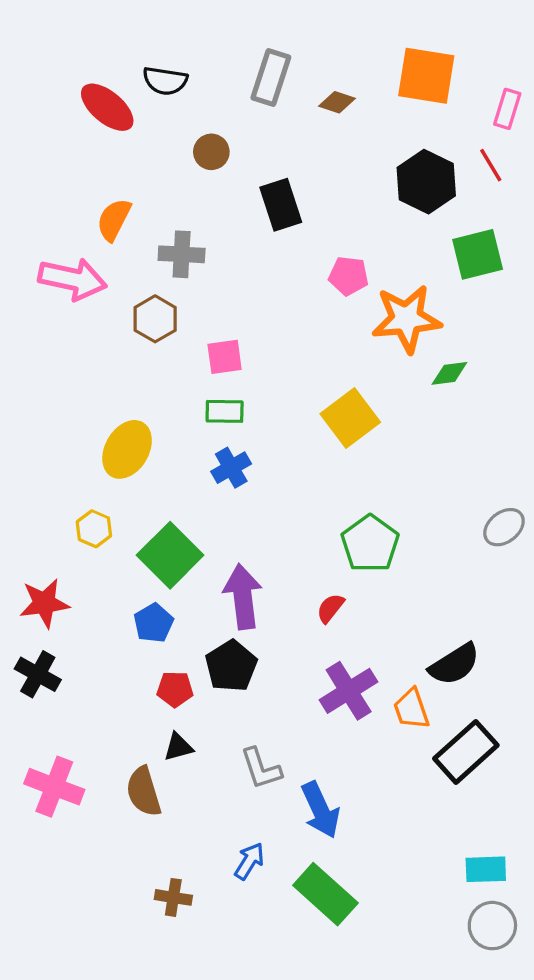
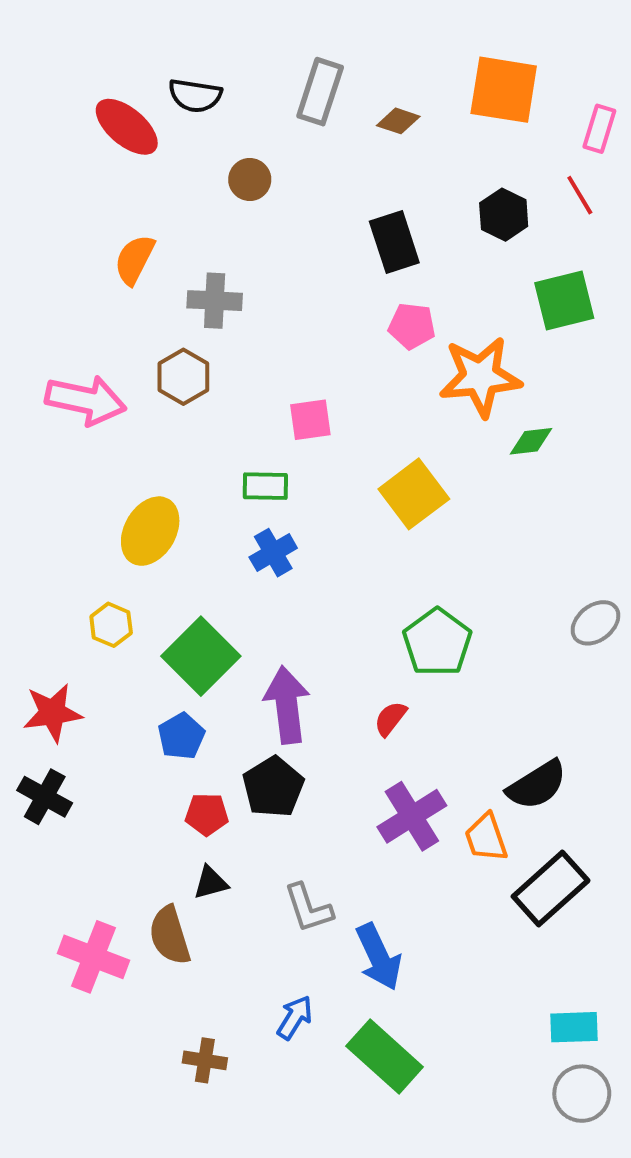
black hexagon: (426, 182) -> (504, 215), size x0.7
black rectangle: (281, 205) -> (394, 242), moved
pink arrow: (72, 279) -> (86, 400), moved
pink square: (225, 357) -> (310, 420), moved
pink cross: (54, 787) -> (93, 957), moved

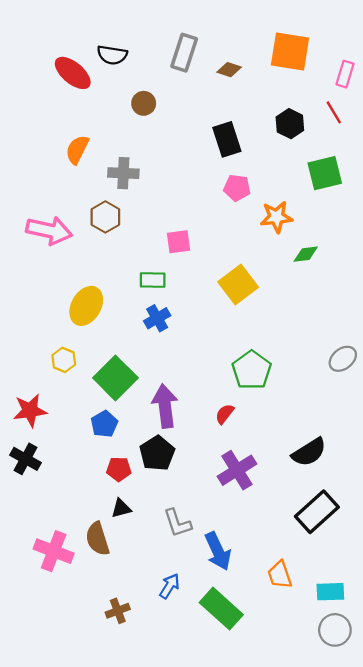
orange star: (480, 377) -> (276, 217), size x0.7
orange trapezoid: (486, 838) -> (280, 575), moved
brown cross: (205, 1060) -> (118, 611), turned -30

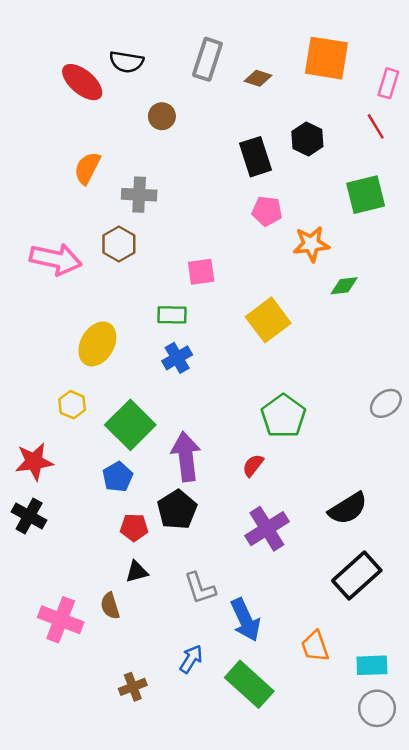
black hexagon: (290, 124) -> (307, 139), moved
brown semicircle: (97, 539) -> (110, 606), size x0.7

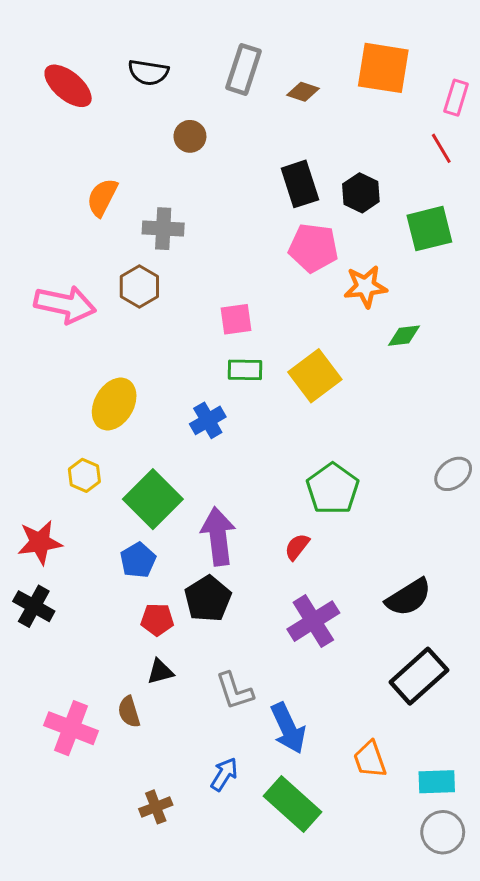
red ellipse: (82, 82) -> (68, 86), moved
black hexagon: (307, 139) -> (361, 193), moved
pink pentagon: (267, 211) -> (313, 248), size x1.4
green rectangle: (172, 315) -> (245, 370), moved

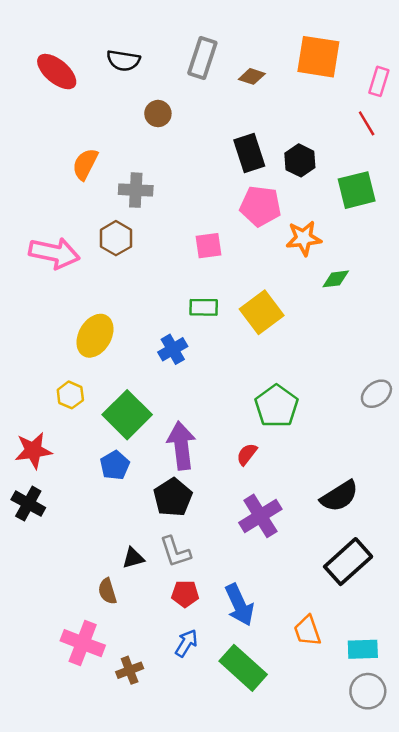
pink square: (236, 319) -> (209, 246), moved
red pentagon: (157, 620) -> (185, 594), moved
gray L-shape: (235, 691) -> (175, 552), moved
pink cross: (71, 728) -> (83, 643), moved

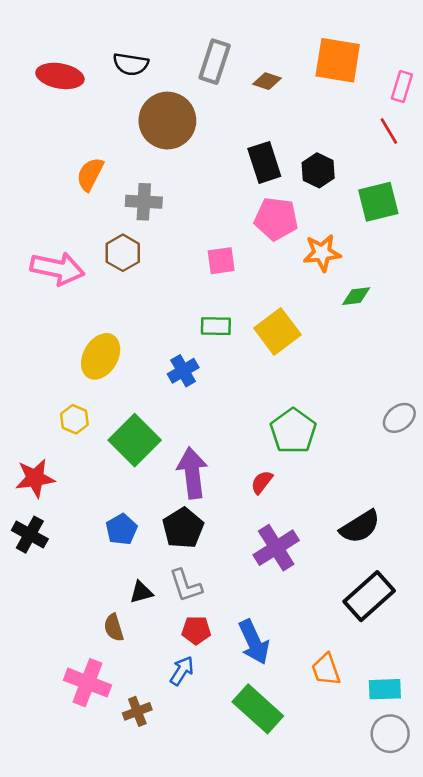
red ellipse: (57, 72) -> (60, 76), turned -30
brown circle: (158, 114) -> (167, 121), size x2.0
blue pentagon: (115, 465) -> (122, 529), moved
blue arrow: (186, 643) -> (182, 671), moved

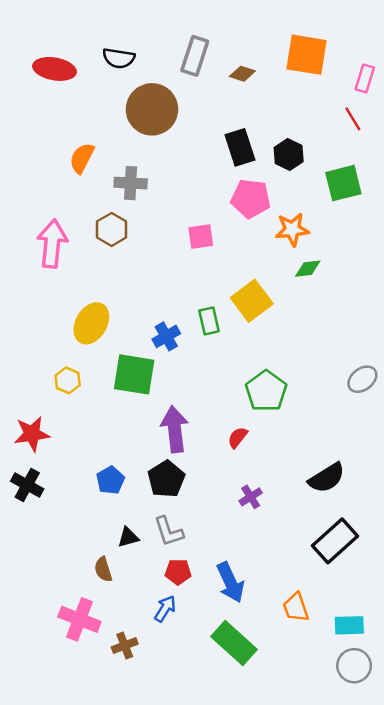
pink arrow: (57, 269) -> (52, 244), turned -96
green diamond: (356, 296) -> (308, 269), moved
green rectangle: (216, 326) -> (209, 321), moved, turned 76
green square: (135, 440) -> (134, 374), moved, turned -36
purple cross: (276, 548) -> (251, 497), size x0.6

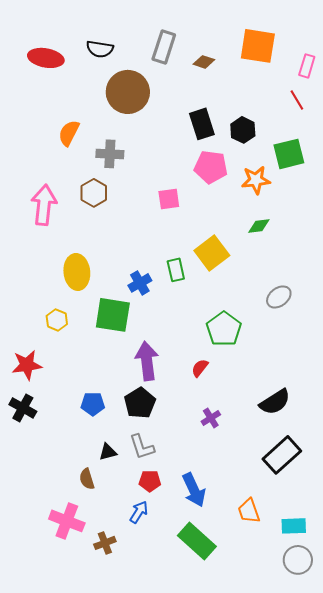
orange star: (292, 229) -> (256, 180), moved
yellow ellipse: (91, 323) -> (77, 272), turned -36
gray ellipse: (362, 379) -> (279, 297), moved
blue pentagon: (110, 480) -> (93, 404), turned 30

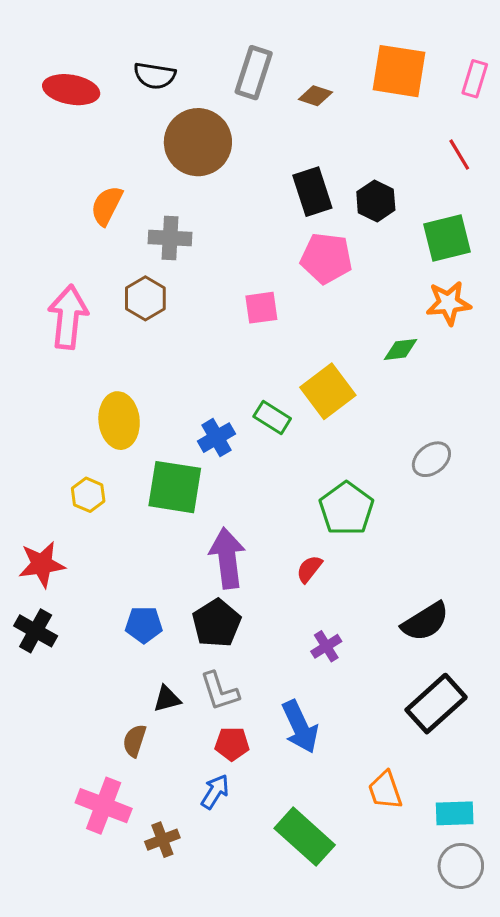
pink rectangle: (307, 66) -> (475, 79), moved
orange star: (256, 180) -> (448, 303), moved
green rectangle: (176, 270) -> (272, 417), turned -45
brown semicircle: (87, 479) -> (135, 741), turned 35
blue arrow: (194, 490) -> (300, 727), moved

